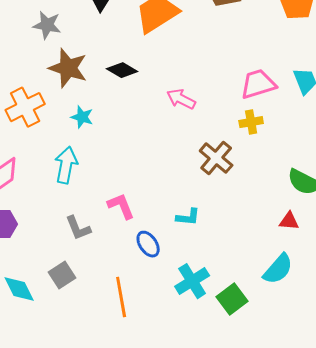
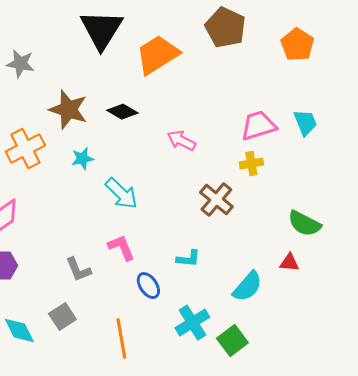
gray star: (47, 25) -> (20, 64), moved
cyan star: (82, 117) -> (82, 159), turned -30
cyan arrow: (66, 165) -> (121, 194), moved, turned 123
cyan semicircle: (278, 269) -> (247, 287), moved

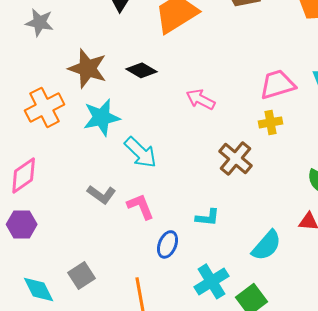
cyan star: (82, 159) -> (102, 117), size x1.6
gray L-shape: (78, 270) -> (102, 194), moved, turned -32
blue ellipse: (148, 286) -> (168, 244), turned 56

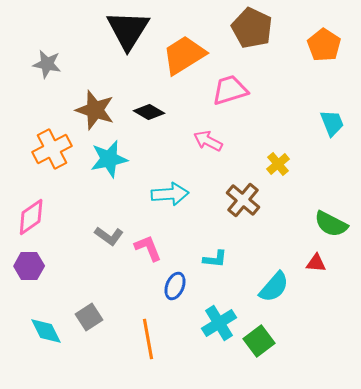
pink trapezoid: (278, 84) -> (230, 90), moved
yellow cross: (271, 122) -> (278, 164), turned -30
cyan arrow: (141, 152) -> (170, 194), moved, turned -48

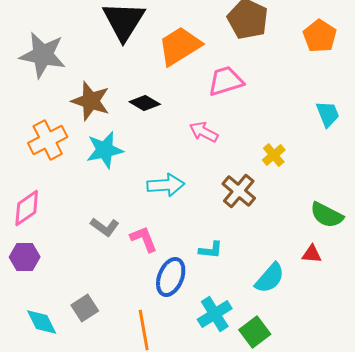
gray star: (47, 64) -> (43, 55), size x1.6
blue ellipse: (175, 286) -> (171, 277), size x1.4

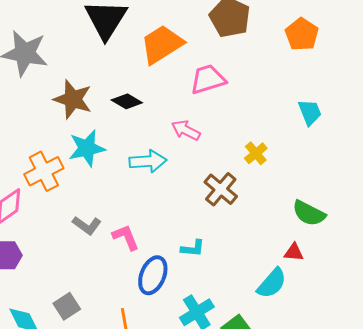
orange cross: (48, 140) -> (44, 171), moved
cyan arrow: (166, 185) -> (148, 161), moved
cyan semicircle: (270, 278) -> (272, 283), moved

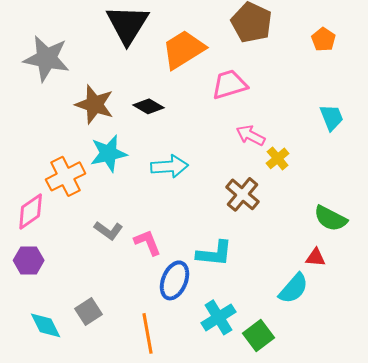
orange pentagon: (302, 34) -> (324, 39), size x0.7
pink arrow: (186, 130) -> (251, 135), moved
cyan L-shape: (193, 248) -> (215, 253), size x1.5

